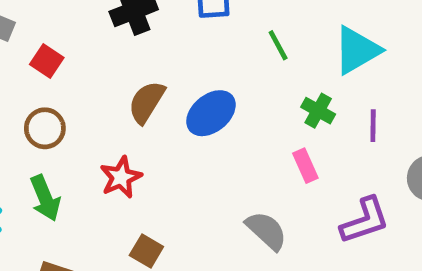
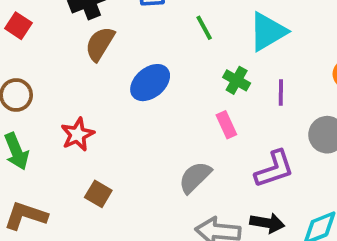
red square: (47, 61) -> (18, 26), moved
brown semicircle: (147, 102) -> (100, 44), moved
gray semicircle: (266, 231) -> (195, 177), turned -87

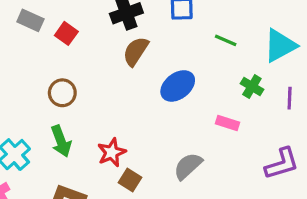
green line: (204, 28) -> (226, 40), turned -40
pink rectangle: (226, 125) -> (227, 123), moved, turned -50
red star: (77, 134) -> (112, 152), moved
gray semicircle: (195, 177) -> (188, 166), moved

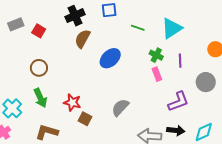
gray rectangle: (30, 20) -> (16, 24), turned -42
pink rectangle: (227, 123) -> (157, 74), moved, turned 56
red star: (112, 152) -> (72, 103), turned -30

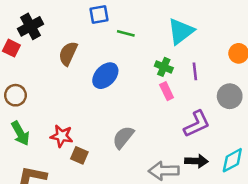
black cross: (75, 16) -> (31, 26), moved
green line: (138, 28) -> (126, 33), moved

